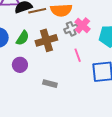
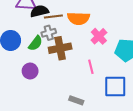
gray cross: (71, 29) -> (49, 33), moved
gray rectangle: (50, 84) -> (76, 100), moved

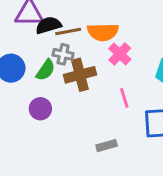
gray cross: (49, 33) -> (63, 54), turned 32
pink cross: (99, 36) -> (120, 54), moved
gray rectangle: (76, 100) -> (107, 146), turned -32

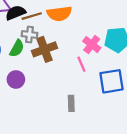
pink cross: (120, 54) -> (92, 45), moved
gray rectangle: (107, 146) -> (71, 103), turned -70

